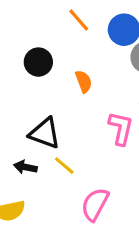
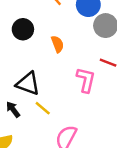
black arrow: (25, 167) -> (13, 109), turned 42

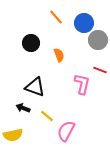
yellow line: (43, 108) -> (47, 116), moved
black arrow: (13, 109) -> (23, 108), turned -32

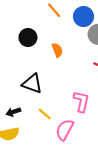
pink L-shape: (82, 84) -> (81, 101), moved
black arrow: (23, 108) -> (13, 112), moved, turned -40

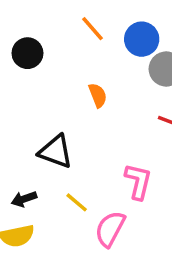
black circle: (28, 37) -> (27, 53), moved

